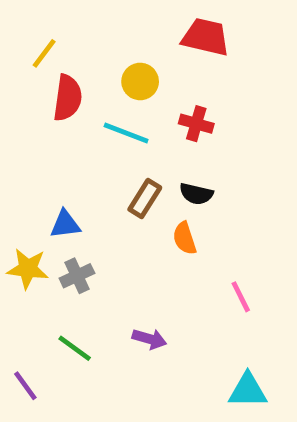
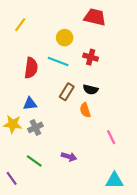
red semicircle: (68, 98) -> (31, 68), moved

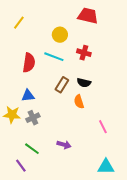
purple line: (12, 178) -> (21, 166), moved

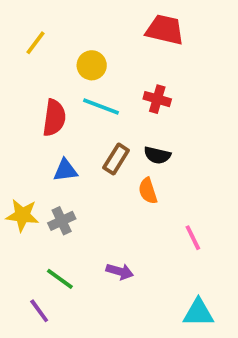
yellow circle: (60, 35) -> (92, 65), moved
blue triangle: (28, 96) -> (65, 170), moved

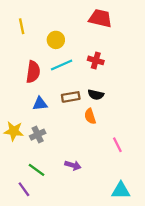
yellow line: (35, 43) -> (22, 26), turned -49
cyan line: (101, 107) -> (62, 65), turned -45
brown rectangle: (116, 159) -> (71, 97), turned 48

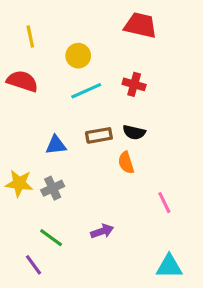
red semicircle: (33, 72) -> (22, 81), moved, turned -80
purple arrow: (73, 165) -> (102, 231), turned -35

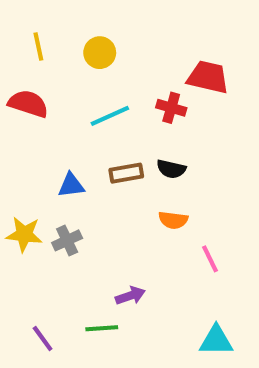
red trapezoid: (140, 25) -> (208, 77), moved
yellow circle: (78, 56) -> (100, 53), moved
orange semicircle: (126, 163) -> (173, 220), moved, turned -65
green line: (51, 238) -> (102, 328), moved, turned -40

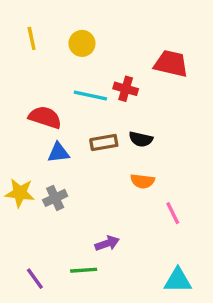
red semicircle: (28, 104) -> (45, 117), moved
red cross: (171, 108) -> (126, 89), moved
cyan line: (110, 116) -> (90, 95), turned 36

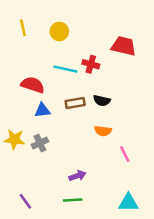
green line: (84, 270) -> (73, 200), moved

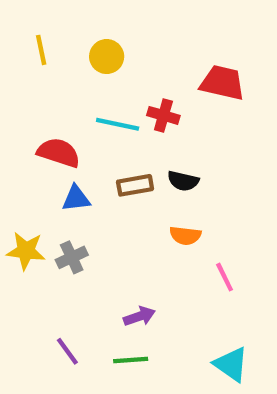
purple line: (25, 201) -> (67, 351), moved
cyan triangle: (128, 202) -> (231, 364), turned 35

